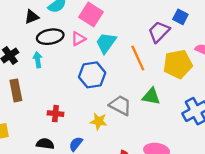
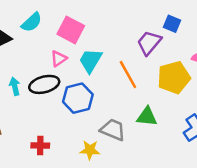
black ellipse: (50, 37) -> (44, 84), moved

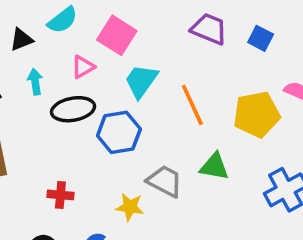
purple trapezoid: (149, 43) -> (209, 29), moved, turned 68
pink triangle: (59, 59) -> (83, 67), moved
cyan arrow: (15, 86) -> (35, 82), moved

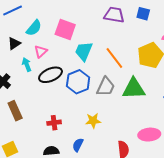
pink triangle: (83, 67) -> (41, 51), moved
green triangle: (214, 167) -> (134, 89), size x1.4
gray trapezoid: (165, 181) -> (106, 87), moved, turned 100

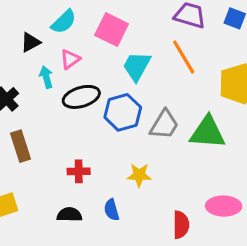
orange line: (114, 58) -> (184, 57), moved
blue semicircle: (78, 145) -> (112, 210), turned -48

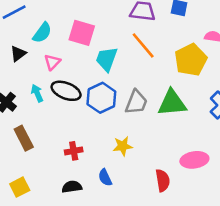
cyan arrow: (46, 77) -> (37, 93), moved
black ellipse: (81, 97) -> (66, 91), turned 48

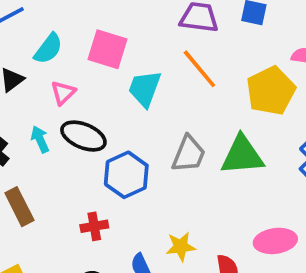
blue hexagon: (101, 98) -> (126, 175), moved
yellow star: (123, 146) -> (181, 247), moved

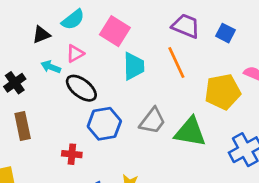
cyan trapezoid: (145, 89) -> (134, 66), turned 144
cyan arrow: (40, 139) -> (51, 67), moved, turned -60

